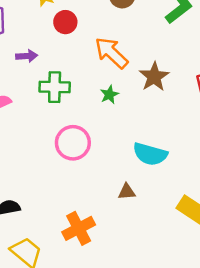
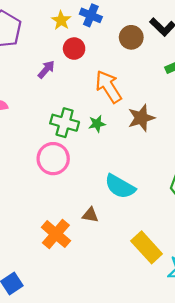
purple arrow: (27, 56) -> (46, 69), moved, turned -60
green cross: (55, 87) -> (65, 123), moved
orange cross: (79, 228) -> (56, 234), moved, turned -36

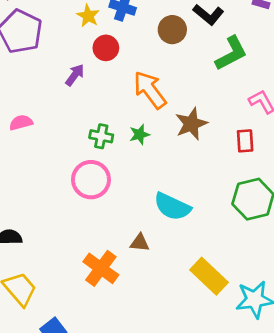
green cross: (65, 123) -> (101, 136), size x0.7

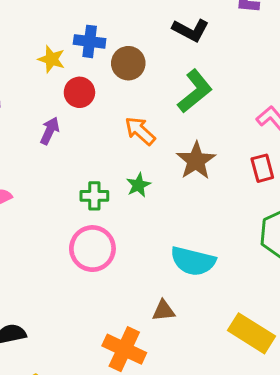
brown circle: (172, 30) -> (128, 63), moved
green L-shape: (231, 53) -> (195, 91), moved
orange arrow: (150, 90) -> (140, 131), size x0.7

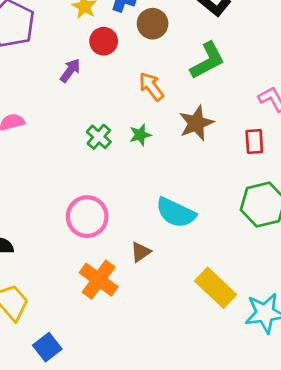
green cross: (94, 196) -> (99, 137), turned 30
pink circle: (92, 249) -> (87, 217), moved
brown triangle: (164, 311) -> (141, 252), turned -40

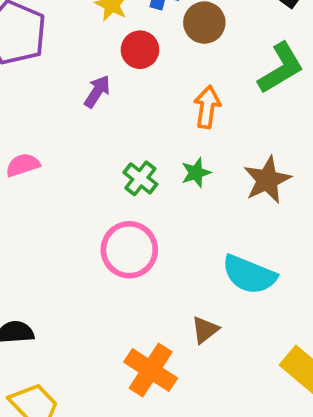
orange arrow: (151, 86) -> (207, 107), turned 48
brown star: (196, 123) -> (267, 180), moved
pink circle: (87, 217) -> (129, 250), moved

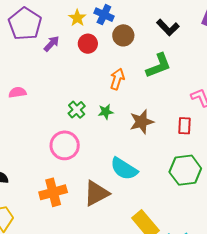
purple arrow: (97, 91) -> (51, 44), moved
brown triangle: (205, 330) -> (96, 193), size x1.8
orange cross: (151, 370) -> (53, 192), moved, turned 32

